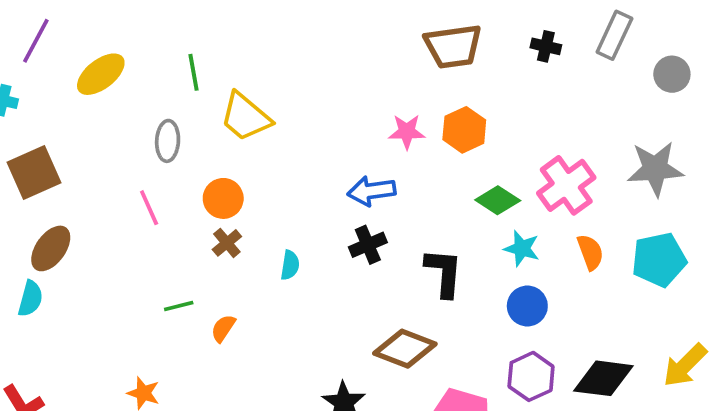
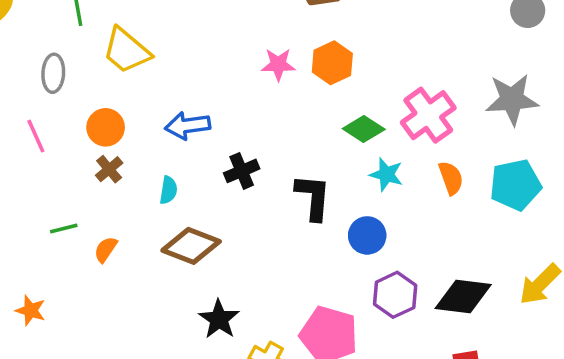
blue arrow: (372, 191) -> (188, 126), moved
blue circle: (527, 306) -> (367, 235), moved
brown diamond: (405, 349) -> (191, 246), moved

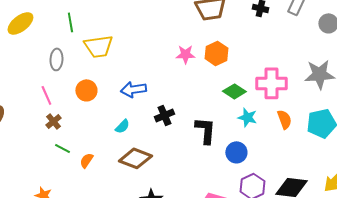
yellow trapezoid: (127, 51) -> (98, 46), turned -48
pink cross: (428, 115) -> (271, 83), turned 36
brown cross: (109, 169) -> (53, 121), moved
cyan semicircle: (168, 190) -> (122, 126), turned 35
green line: (64, 228) -> (62, 148), turned 42

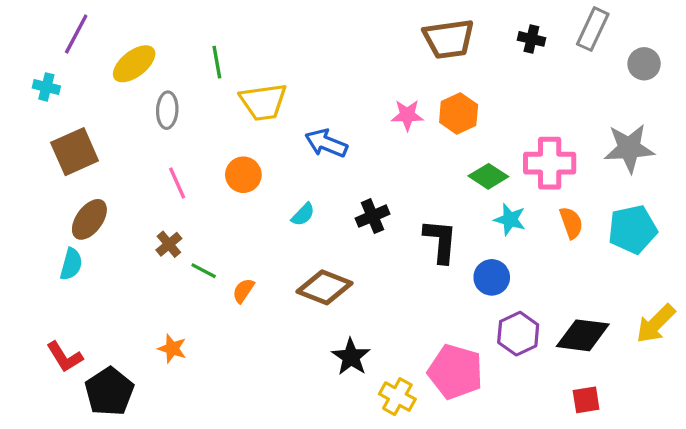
gray ellipse: (56, 59) -> (167, 110), moved
blue arrow: (133, 89) -> (326, 143), moved, turned 30
brown cross: (53, 121) -> (169, 244), moved
cyan semicircle: (122, 126) -> (303, 214), moved

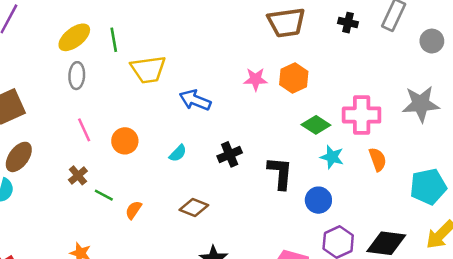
yellow ellipse: (134, 64) -> (74, 37), moved
orange circle: (243, 175) -> (125, 141), moved
cyan pentagon: (632, 229) -> (428, 187), moved
brown diamond: (325, 287) -> (194, 207), size x0.7

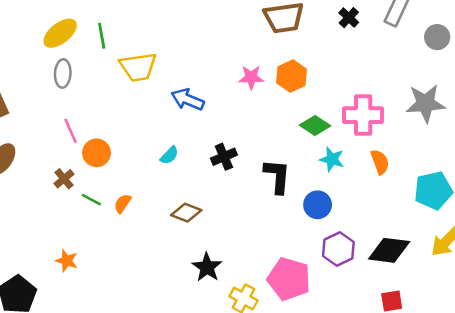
black cross: (348, 23) -> (349, 18), turned 30
orange circle: (125, 141) -> (97, 153), moved
orange semicircle: (133, 210) -> (123, 204), moved

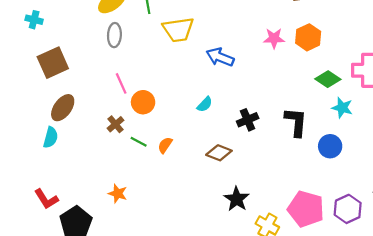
black cross: (224, 157) -> (248, 120), moved
purple hexagon: (338, 249) -> (348, 209), moved

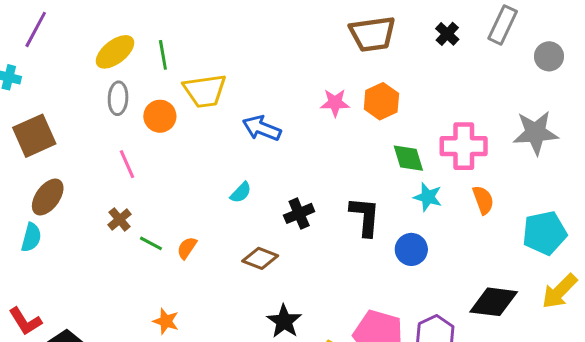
green diamond: (328, 79) -> (408, 158), turned 40
orange circle: (143, 102) -> (160, 116), moved
orange star: (118, 194) -> (166, 321), moved

